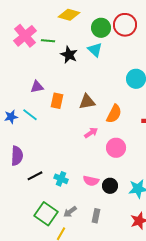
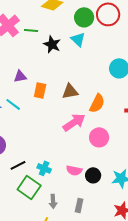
pink arrow: (91, 133) -> (74, 122), size x1.6
gray arrow: (70, 212) -> (53, 201), turned -56
green square: (46, 214) -> (29, 187), moved

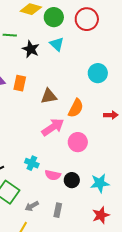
green circle: (84, 17) -> (54, 17), moved
orange rectangle: (40, 90) -> (20, 83), moved
cyan cross: (44, 168) -> (32, 163), moved
gray arrow: (53, 201) -> (32, 206), turned 64

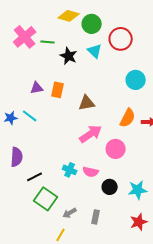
red circle: (87, 19) -> (121, 39), moved
orange semicircle: (76, 108) -> (128, 118), moved
pink semicircle: (53, 175) -> (91, 172), moved

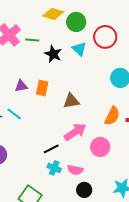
black line: (35, 177) -> (51, 149), moved
black circle: (110, 187) -> (84, 190), moved

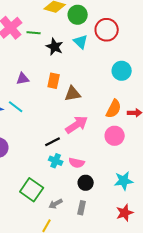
orange rectangle: (42, 88) -> (54, 81), moved
pink circle: (100, 147) -> (115, 136), moved

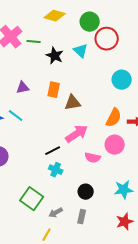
green circle: (78, 15) -> (90, 22), moved
pink semicircle: (77, 163) -> (93, 158), moved

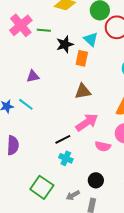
black star: (55, 56) -> (65, 44), turned 30
orange rectangle: (54, 90) -> (82, 58), moved
gray arrow: (56, 213) -> (73, 195), moved

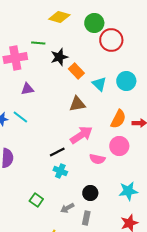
pink cross: (21, 25) -> (15, 58), moved, turned 30
cyan triangle: (91, 39) -> (99, 84), moved
orange rectangle: (82, 58) -> (76, 71), turned -56
green square: (42, 187) -> (36, 200), size x0.6

